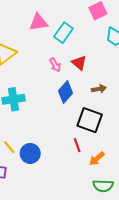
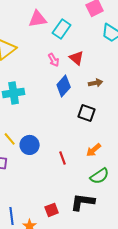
black square: (90, 120) -> (87, 113), size x0.7
red line: (77, 145) -> (63, 158), moved
green semicircle: (103, 186) -> (100, 176), turned -36

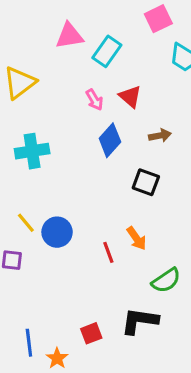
orange arrow: (94, 150) -> (136, 238), moved, turned -84

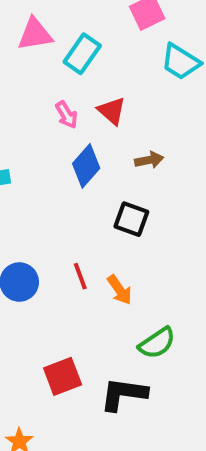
red line: (108, 252) -> (80, 276), moved
red square: (91, 333) -> (63, 376), moved, size x1.4

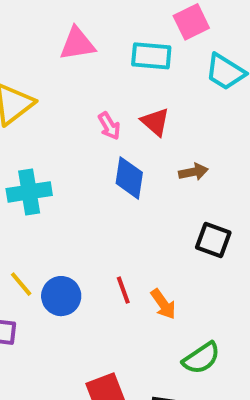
cyan rectangle: (82, 54) -> (151, 56), moved, turned 60
blue diamond: (86, 166) -> (129, 178), turned -33
black square: (131, 219) -> (213, 240), moved

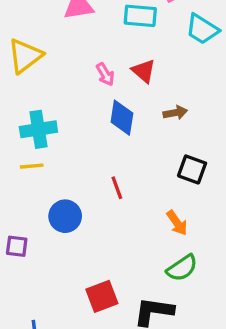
yellow line: (21, 284) -> (32, 166), moved, turned -55
red line: (123, 290) -> (117, 188), moved
orange arrow: (163, 304) -> (177, 223), moved

